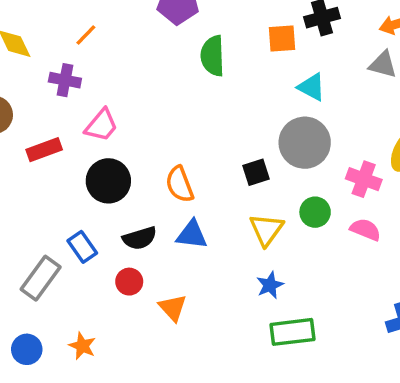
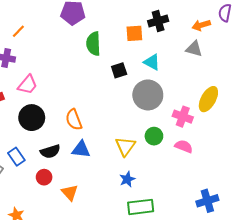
black square: (256, 172) -> (119, 70), moved

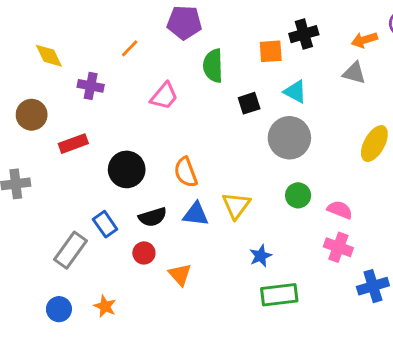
orange line: (18, 31) -> (130, 48), moved
pink trapezoid: (28, 85) -> (164, 96), moved
pink cross: (183, 117) -> (338, 247), moved
yellow triangle: (125, 146) -> (236, 205), moved

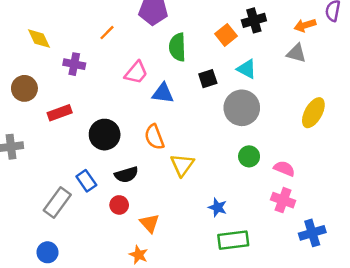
orange square: (271, 51) -> (226, 35), turned -35
yellow triangle: (236, 205) -> (182, 165), moved
blue triangle: (196, 214) -> (163, 93), moved
blue star: (261, 256) -> (217, 207), turned -30
orange star: (105, 306) -> (139, 255), moved

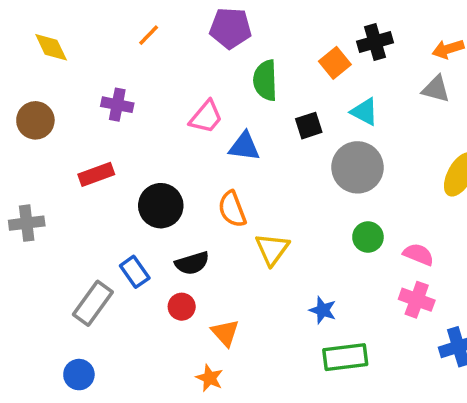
orange line: (107, 33) -> (149, 35), moved
yellow diamond: (39, 39) -> (51, 47), moved
brown circle: (24, 88) -> (35, 120), moved

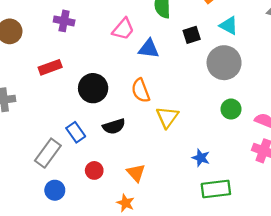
red circle: (182, 307) -> (94, 170), moved
blue circle: (79, 375) -> (55, 190), moved

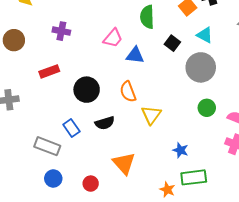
black square: (192, 35) -> (172, 43), turned -35
gray rectangle: (48, 153) -> (47, 146), turned 75
red circle: (94, 170) -> (91, 184), moved
orange triangle: (136, 173) -> (124, 163), size x1.4
orange star: (126, 203) -> (167, 190), moved

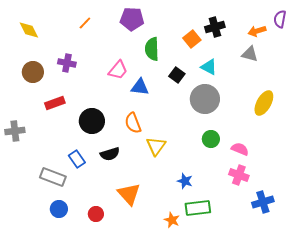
brown circle: (14, 40) -> (33, 72), moved

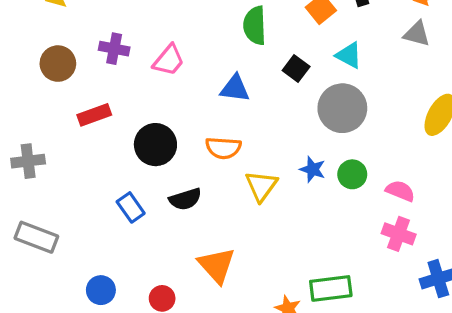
pink trapezoid: (118, 70) -> (169, 60), moved
orange semicircle: (133, 123) -> (223, 148), turned -65
gray rectangle: (53, 177) -> (36, 237), moved
blue star: (185, 181) -> (313, 169), moved

